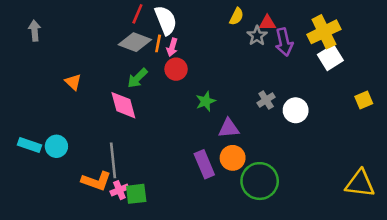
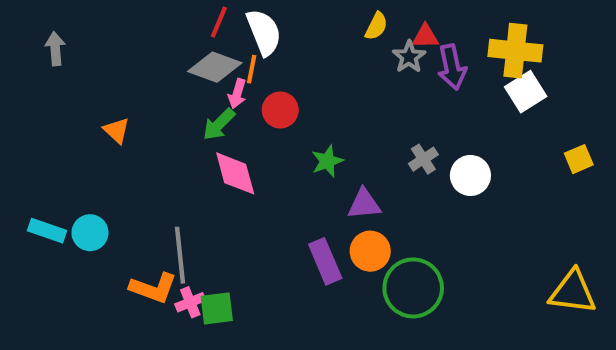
yellow cross: (324, 32) -> (515, 51), turned 32
pink arrow: (172, 47) -> (237, 94), moved
pink diamond: (123, 105) -> (235, 173), moved

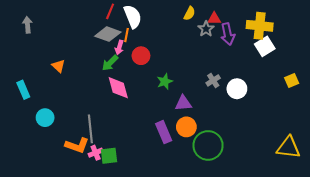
cyan rectangle: (47, 231) -> (23, 90), moved, turned 48

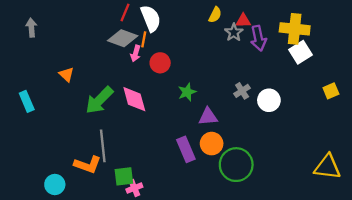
green arrow: (110, 63) -> (99, 100), moved, size x1.5
cyan circle: (45, 118) -> (55, 185), moved
pink cross: (96, 153) -> (134, 188), moved

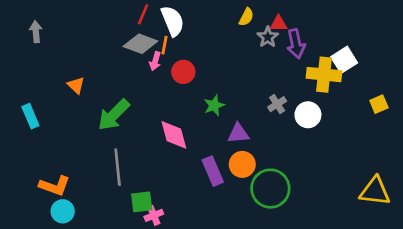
yellow cross: (295, 29) -> (324, 75), moved
pink diamond: (134, 99) -> (174, 135), moved
orange L-shape: (88, 165) -> (55, 186), moved

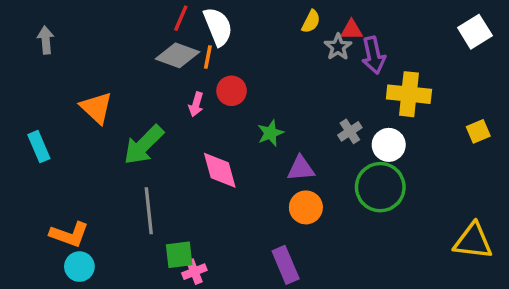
white square: (344, 60) -> (475, 32), moved
pink arrow: (155, 61) -> (196, 104), moved
orange triangle: (76, 85) -> (96, 108), size x1.5
purple rectangle: (213, 171) -> (286, 265), moved
green circle: (270, 189) -> (380, 187), moved

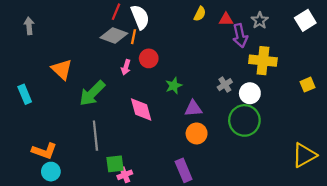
gray star: (338, 47) -> (260, 20), moved
yellow triangle: (473, 241) -> (304, 155), turned -36

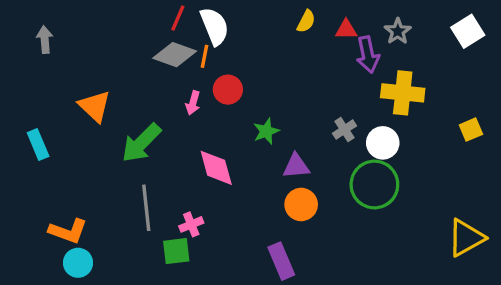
pink cross: (125, 175) -> (191, 224), moved

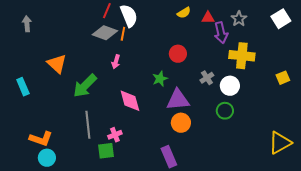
yellow semicircle: (306, 21) -> (184, 13), turned 32
red circle: (228, 90) -> (178, 54), moved
purple triangle: (296, 166) -> (178, 100), size x1.4
green circle: (374, 184) -> (225, 111), size x0.6

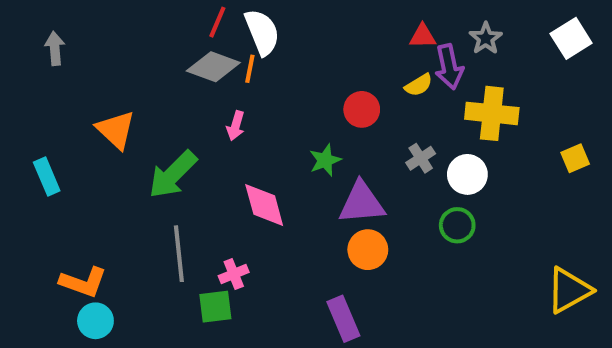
yellow semicircle: (184, 13) -> (419, 85), moved

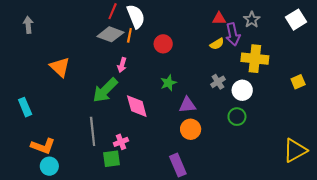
red circle: (362, 109) -> (163, 44), moved
green arrow: (173, 174) -> (105, 90), moved
cyan rectangle: (47, 176) -> (25, 107), moved
purple triangle: (362, 203) -> (187, 105), size x0.7

